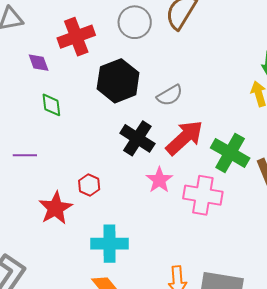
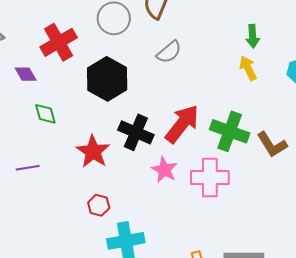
gray semicircle: (170, 95) -> (169, 52), moved
red hexagon: (89, 185) -> (99, 205), moved
red star: (55, 208) -> (93, 152), moved

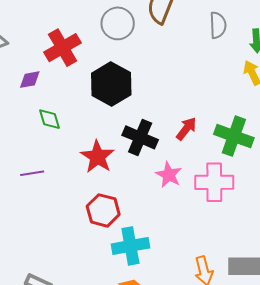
gray semicircle: (169, 52) -> (218, 25), moved, turned -52
purple diamond: (26, 74) -> (30, 80), turned -70
red arrow: (182, 124) -> (186, 129), size x0.6
red hexagon: (99, 205) -> (103, 210), size x1.5

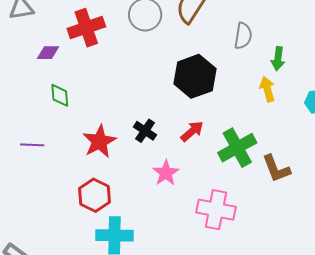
black hexagon: (111, 84) -> (195, 76), moved
green cross: (234, 136) -> (237, 148), turned 30
black cross: (140, 137) -> (145, 131), size x0.7
pink cross: (214, 182) -> (216, 210), moved

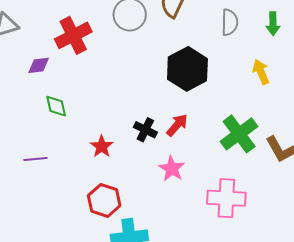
green arrow: (278, 59) -> (273, 24), moved
red arrow: (192, 131) -> (177, 125), moved
red star: (99, 141) -> (102, 146), size x0.7

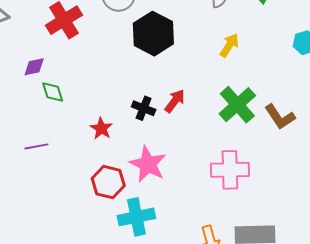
purple diamond: (39, 65) -> (34, 67), moved
black hexagon: (187, 69) -> (153, 34), moved
yellow arrow: (261, 72) -> (229, 45), moved, turned 60
pink star: (172, 169) -> (148, 164), moved, size x1.4

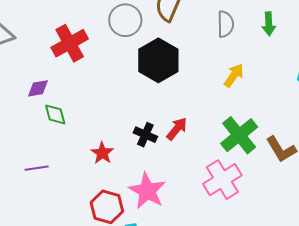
pink cross: (230, 170) -> (222, 180), moved, turned -33

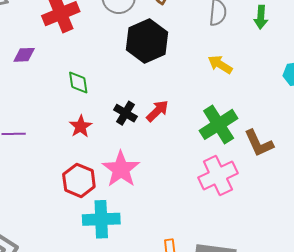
yellow arrow: (234, 75) -> (220, 64), turned -100
green diamond: (55, 114) -> (78, 82), moved
pink cross: (222, 180) -> (218, 175), moved

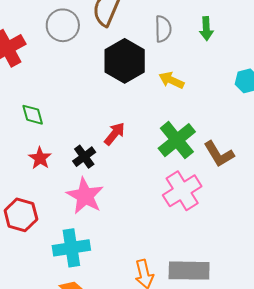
black hexagon: (147, 41) -> (125, 61), moved
black cross: (125, 113) -> (84, 157), moved, turned 30
red hexagon: (79, 180) -> (21, 215), moved

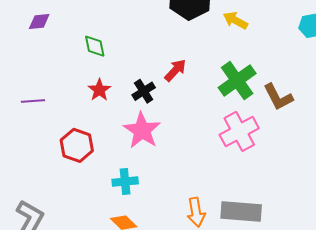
cyan cross: (71, 248) -> (125, 182), size x0.7

